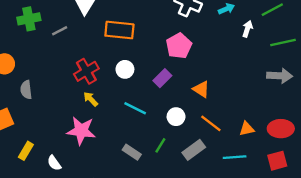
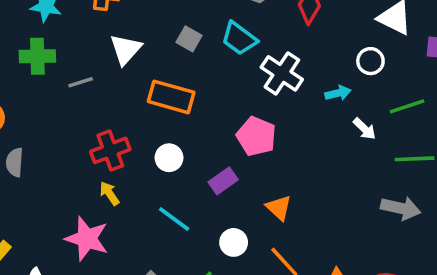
white arrow: (247, 29) -> (364, 129), turned 105
pink pentagon: (179, 46) -> (256, 136), turned -30

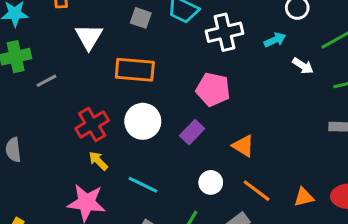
white cross: (282, 73) -> (224, 32), turned -36
gray line: (81, 82) -> (46, 81), moved
white circle: (169, 158) -> (143, 121), size x1.5
cyan line: (174, 219) -> (143, 185), moved

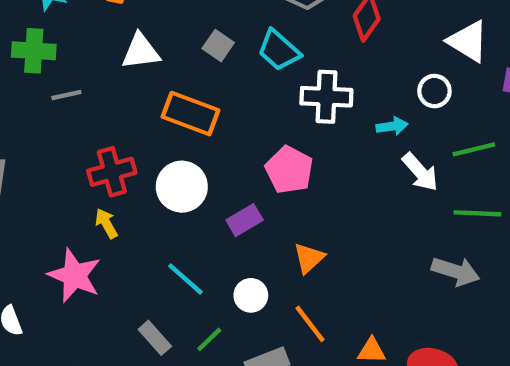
white triangle: (89, 37) -> (141, 51), turned 36
white arrow: (303, 66) -> (420, 172), size x1.4
orange triangle: (243, 146) -> (309, 258), turned 30
cyan line: (143, 185) -> (185, 279), moved

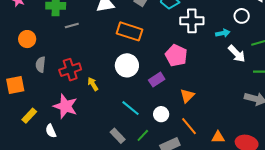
red cross: (112, 172) -> (70, 70), moved
pink star: (74, 276) -> (65, 106), moved

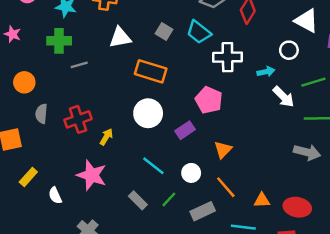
yellow arrow: (93, 84) -> (106, 137), turned 64
pink star: (65, 106) -> (92, 175), moved

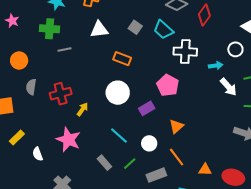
orange rectangle: (151, 71) -> (122, 59), size x0.7

